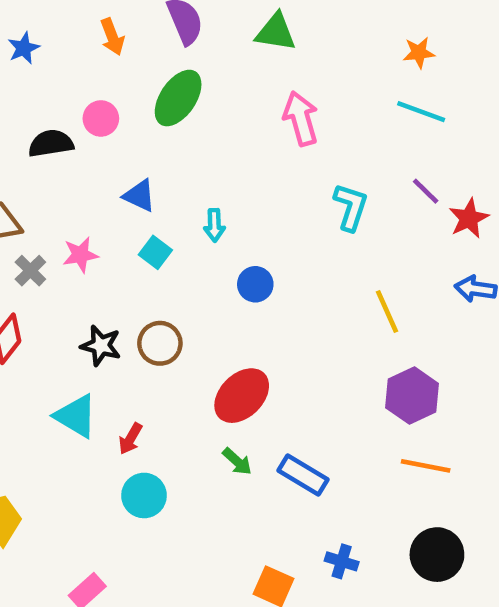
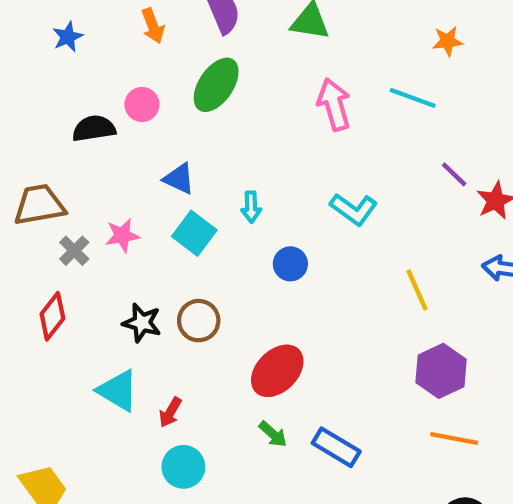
cyan line: (421, 112) -> (413, 98), moved
cyan L-shape: (351, 207) -> (354, 209), moved, turned 108
cyan square: (155, 252) -> (194, 233), size x1.4

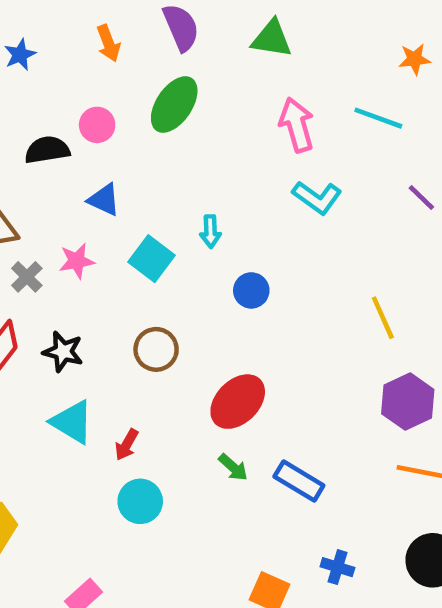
blue triangle: (179, 179) -> (104, 200), moved
cyan L-shape: (354, 209) -> (317, 197), moved
black star: (142, 323) -> (63, 352), moved

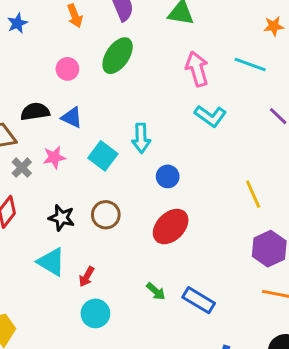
black semicircle: (47, 150) -> (35, 112), moved
cyan arrow: (210, 231) -> (141, 138), size x1.4
black star: (63, 352) -> (62, 218), moved
red ellipse: (238, 402) -> (171, 227), moved

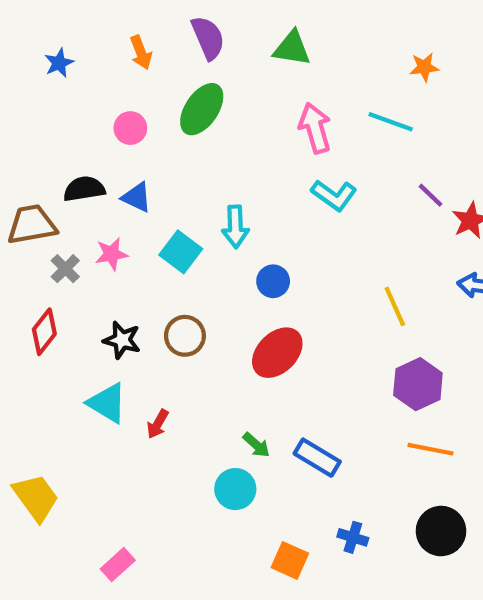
cyan circle: (95, 313) -> (235, 489), moved

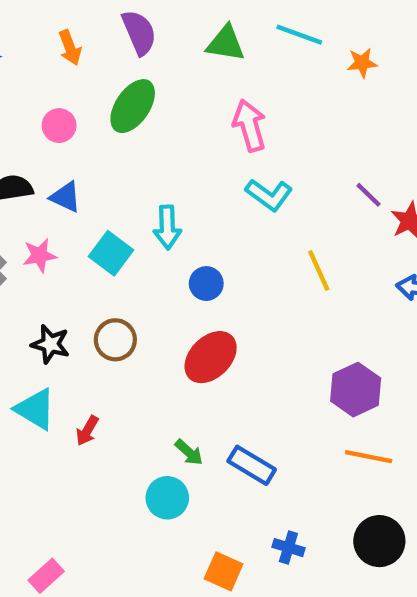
cyan line: (391, 122) -> (299, 35), moved
yellow line: (395, 306) -> (319, 271), moved

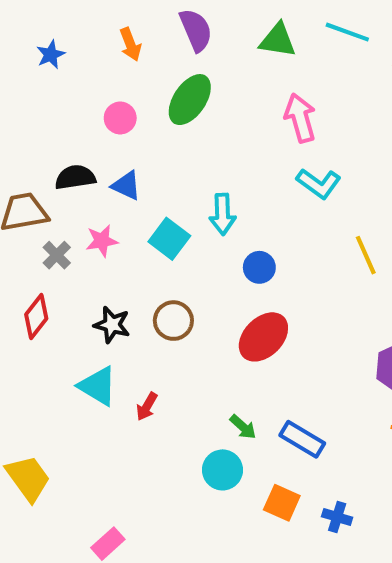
orange square: (224, 571) -> (282, 503), moved

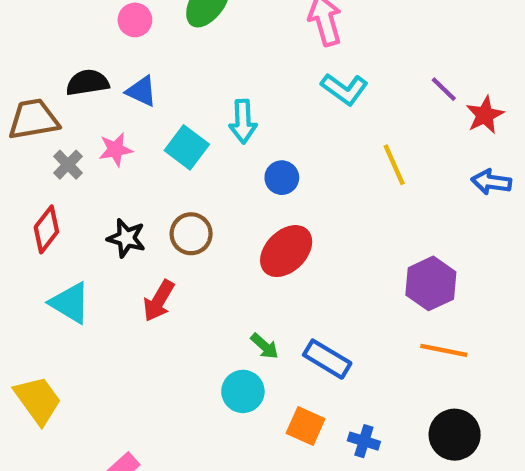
cyan triangle: (98, 386) -> (70, 303), moved
red arrow: (147, 407) -> (159, 301), moved, size x1.4

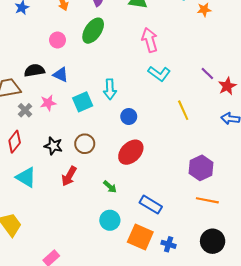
cyan square: (187, 147) -> (83, 102), turned 30
green arrow: (265, 346) -> (110, 187), moved
orange square: (306, 426) -> (140, 237), size x1.4

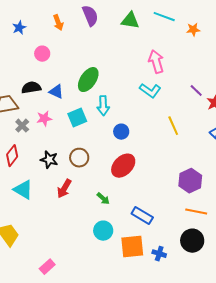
green ellipse: (93, 31) -> (88, 80), moved
pink circle: (57, 40) -> (42, 54), moved
pink arrow: (150, 40) -> (156, 62), moved
orange square: (140, 237) -> (132, 247), turned -30
black circle: (213, 241) -> (192, 241), moved

